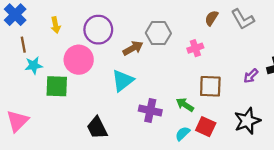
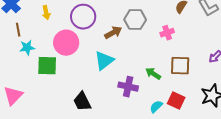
green arrow: (185, 105) -> (153, 74), moved

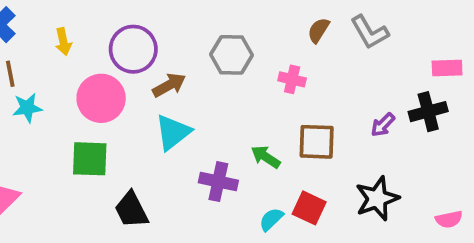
brown arrow: (113, 33) -> (169, 85), moved
pink cross: (167, 33) -> (292, 79), turned 32
green square: (47, 66) -> (90, 159), moved

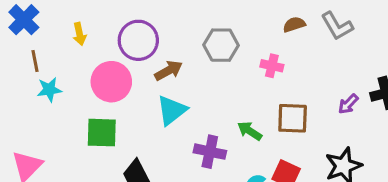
brown semicircle: (319, 30) -> (294, 24), turned 40

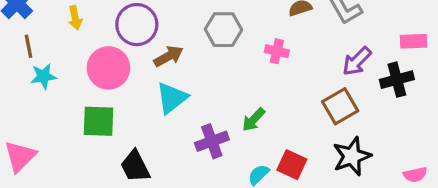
purple arrow: (348, 104) -> (357, 61), moved, size x1.4
brown square: (293, 118) -> (340, 106), moved, turned -32
green arrow: (250, 131) -> (253, 120), turned -80
purple cross: (210, 152) -> (212, 141), turned -32

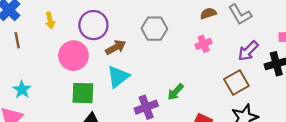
pink cross: (277, 51) -> (204, 44), moved, turned -35
cyan star: (43, 76) -> (22, 90), moved, turned -30
green square: (98, 121) -> (83, 93), moved

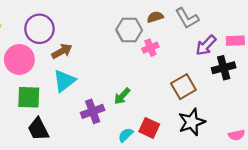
gray hexagon: (154, 29) -> (129, 30), moved
purple arrow: (248, 51) -> (206, 45), moved

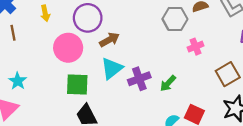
pink cross: (150, 48) -> (196, 47), moved
purple cross: (93, 111) -> (139, 79), moved

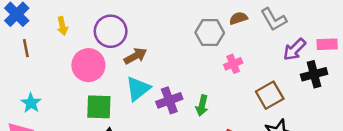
green arrow: (168, 83) -> (202, 106), turned -30

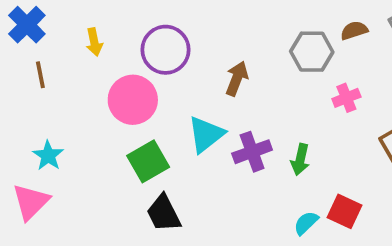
brown arrow: (135, 56) -> (237, 79), moved, turned -40
green square: (99, 107) -> (148, 161), turned -32

